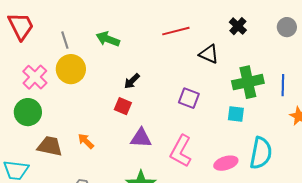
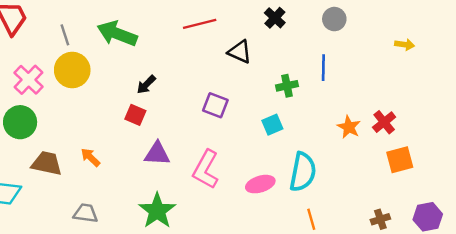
green arrow: (108, 39) -> (117, 34), size x1.4
green cross: (248, 82) -> (287, 86), size x0.6
blue line: (283, 85) -> (323, 68), moved
cyan square: (236, 114) -> (272, 125), turned -30

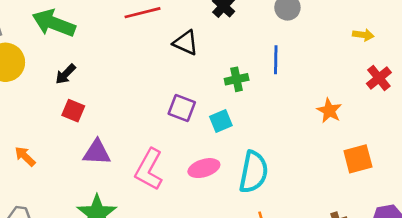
black arrow: (146, 85) -> (65, 74), moved
purple square: (215, 105) -> (182, 108), moved
red cross: (384, 122) -> (379, 78), moved
orange star: (349, 127) -> (329, 111), moved
pink ellipse: (260, 184) -> (204, 168), moved

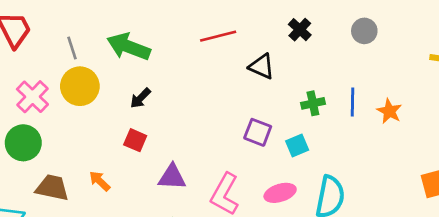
blue line: (276, 60) -> (352, 102), moved
red square: (73, 111) -> (135, 140), moved
orange star: (329, 111) -> (389, 111), moved

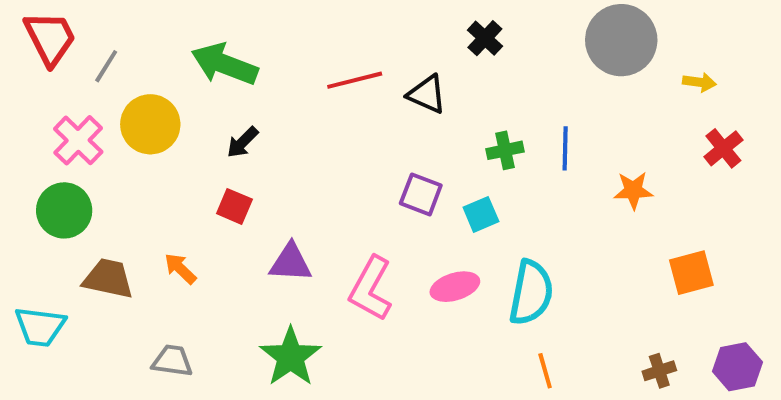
gray circle: (364, 31) -> (621, 40), moved, size x1.8
red line: (218, 36) -> (355, 80), moved
gray line: (72, 48) -> (106, 66), moved, turned 50
orange star: (389, 111) -> (633, 190), moved, turned -30

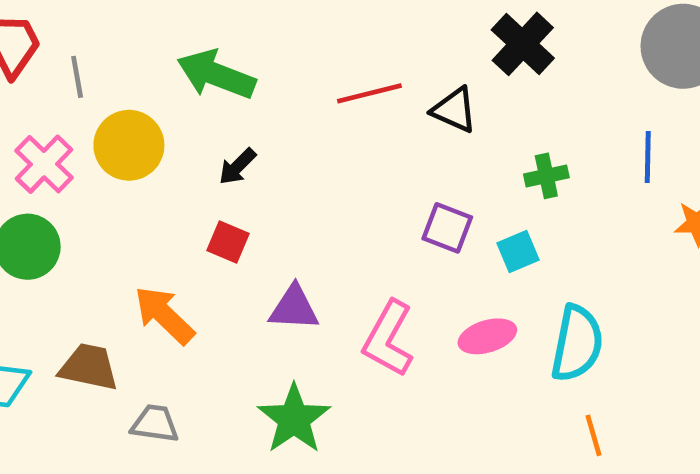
black cross: (485, 38) -> (523, 44), size x1.5
gray line: (106, 66) -> (77, 77), turned -42
blue line: (565, 148) -> (648, 157), moved
orange arrow: (180, 269) -> (164, 315), size x1.6
brown trapezoid: (108, 279) -> (89, 367), moved

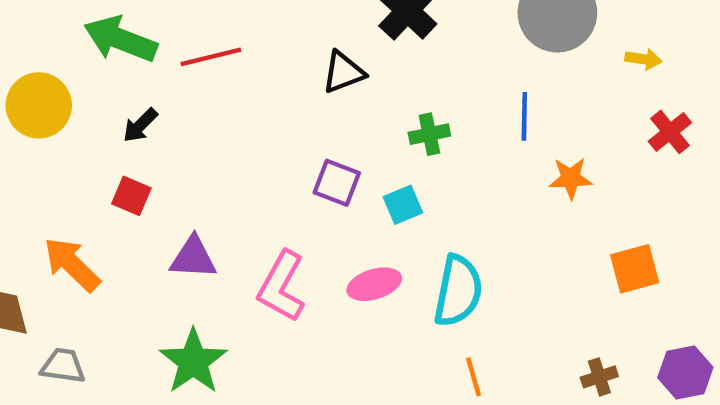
red line: (369, 93) -> (211, 57), moved
black triangle: (454, 110) -> (343, 72), turned -45

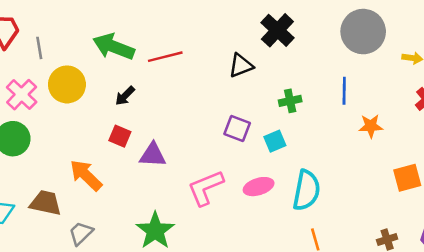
purple triangle: (193, 258) -> (153, 155), moved
pink L-shape: (282, 286) -> (206, 188), turned 39
gray trapezoid: (63, 366) -> (81, 233), turned -52

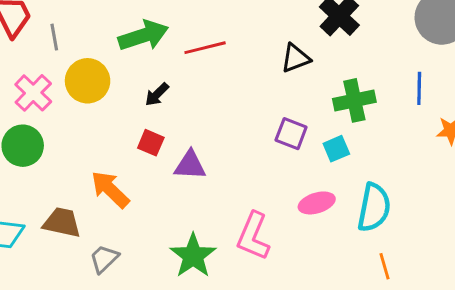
green arrow: (114, 47) -> (143, 36), turned 141
green cross: (290, 101) -> (354, 100), size x1.5
pink L-shape: (206, 188) -> (253, 236), moved, turned -45

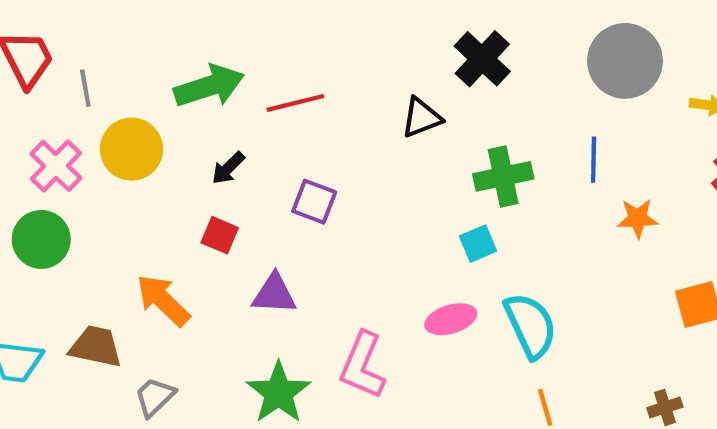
purple square: (291, 134) -> (314, 202), moved
purple triangle: (190, 165) -> (274, 294), moved
cyan semicircle: (374, 207) -> (531, 326), turned -36

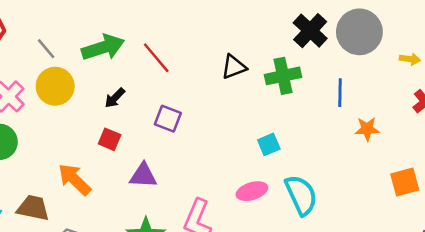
black cross: (482, 59) -> (310, 31), moved
gray line: (85, 88) -> (46, 49), moved, turned -30
red line: (295, 103) -> (156, 58), turned 64
green cross: (503, 176) -> (283, 76), moved

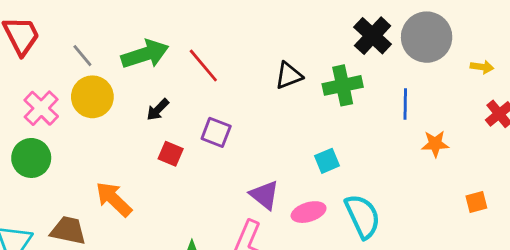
red square: (110, 139) -> (171, 154), moved
purple triangle: (143, 176) -> (264, 195), moved, turned 36
orange square: (405, 182) -> (476, 202), size x0.7

